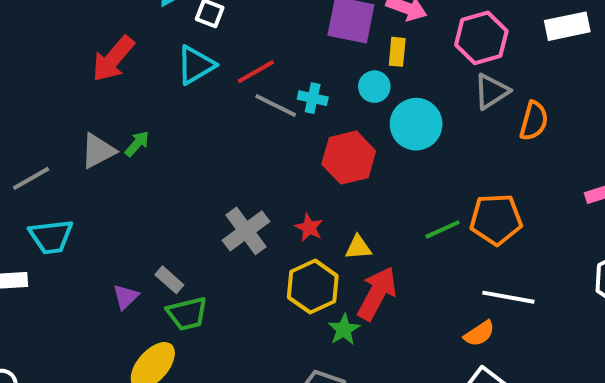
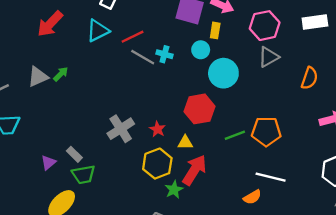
orange semicircle: (534, 121) -> (309, 78), moved
red hexagon: (349, 158) -> (199, 109), moved

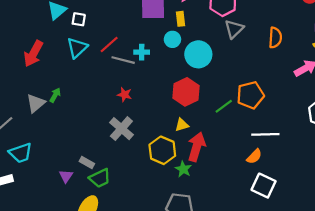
red star: (157, 129) -> (125, 95), moved

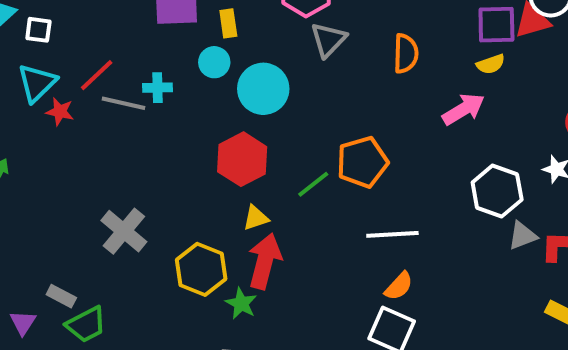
red star: (125, 95) -> (60, 112), moved
yellow triangle: (182, 125) -> (256, 218), moved
orange semicircle: (254, 156) -> (399, 286), moved

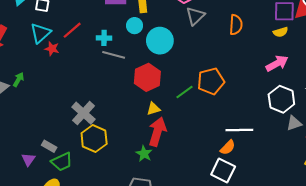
gray line: (123, 103) -> (114, 55), moved
pink arrow: (463, 109) -> (277, 63), moved
white line: (392, 234) -> (239, 130), moved
yellow hexagon: (201, 269) -> (94, 138), moved

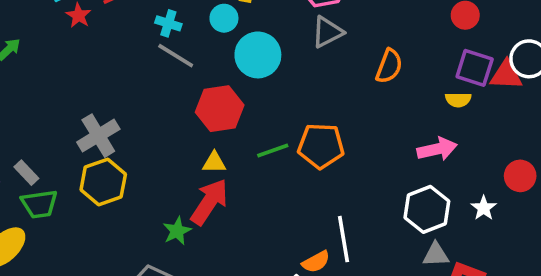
white line: (239, 130) -> (343, 239), turned 65

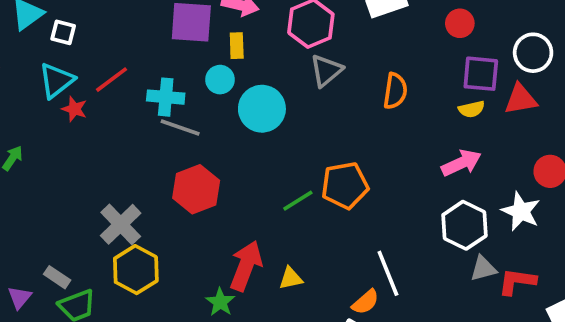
cyan cross: (168, 23) -> (166, 97), size x1.4
red triangle: (506, 75) -> (521, 99), moved
red hexagon: (220, 109) -> (196, 189), moved
yellow triangle: (214, 162) -> (291, 278), moved
white star: (484, 208) -> (521, 211), size x1.5

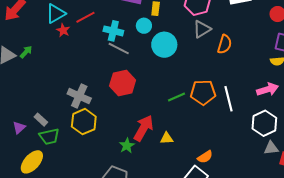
orange semicircle: (395, 91) -> (225, 44), moved
gray cross: (121, 224) -> (79, 96), turned -30
white line: (388, 273) -> (229, 99), moved

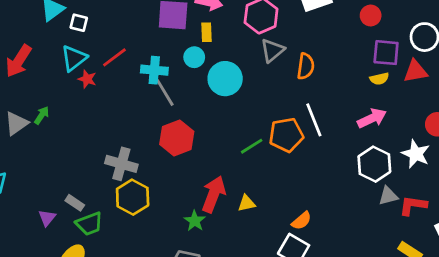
gray line: (119, 48) -> (165, 93), turned 40
white line: (229, 99) -> (314, 120), moved

